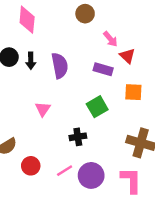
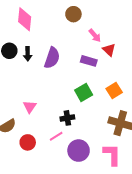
purple semicircle: (60, 66) -> (52, 58), turned 30
orange square: (133, 92) -> (114, 90), moved, turned -35
pink triangle: (43, 109) -> (30, 107), moved
pink line: (65, 171) -> (56, 136), moved

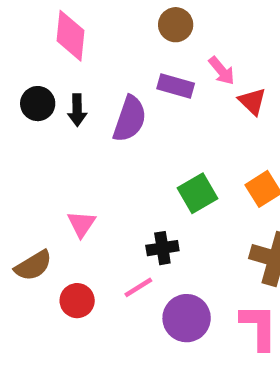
purple rectangle: (89, 61) -> (176, 86), moved

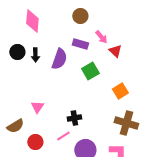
green square: (198, 193) -> (90, 71), moved

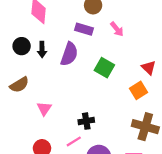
purple rectangle: (80, 44) -> (84, 29), moved
red triangle: (115, 51) -> (149, 68), moved
green square: (90, 71) -> (104, 68), turned -30
brown semicircle: (15, 126) -> (19, 85), moved

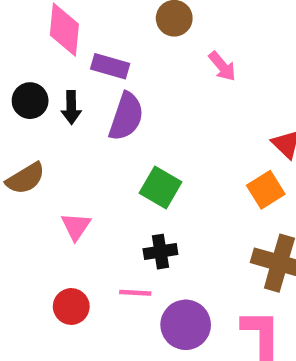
purple rectangle: (84, 29) -> (110, 66), moved
green square: (104, 68) -> (160, 188), moved
pink line: (74, 141) -> (135, 293), turned 35

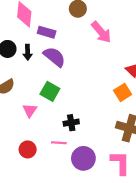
pink arrow: (222, 66) -> (101, 32), size x1.5
purple semicircle: (126, 117) -> (54, 57), turned -70
green square: (160, 188) -> (50, 91), moved

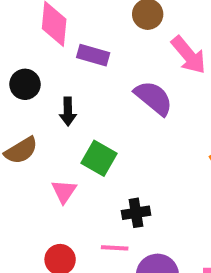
black arrow: (28, 52) -> (68, 112), moved
purple semicircle: (54, 57) -> (154, 98), moved

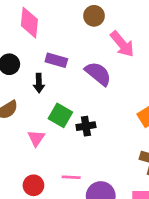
purple rectangle: (93, 55) -> (56, 60), moved
black cross: (136, 213) -> (86, 126), moved

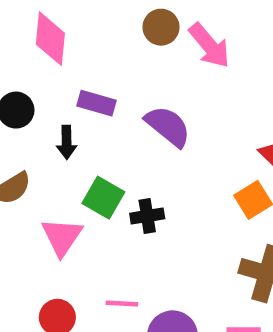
pink arrow: (122, 44) -> (209, 46), moved
pink triangle: (36, 138) -> (62, 237), size x1.4

